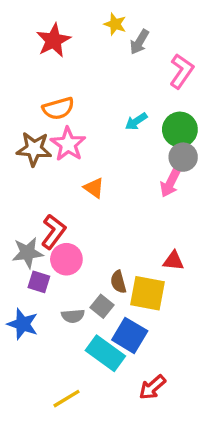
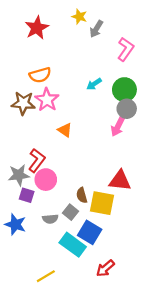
red triangle: (173, 261) -> (120, 181), size x1.5

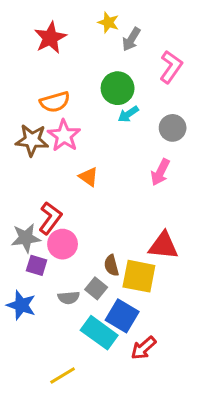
green circle: (124, 90) -> (118, 88), moved
gray circle: (127, 109) -> (173, 128), moved
red arrow: (105, 268) -> (144, 348), moved

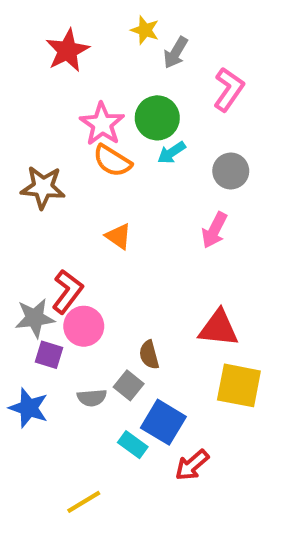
orange semicircle: (55, 102) -> (112, 161), moved, turned 48
pink star: (64, 136) -> (102, 124), moved
yellow square: (139, 276) -> (239, 385), moved
cyan rectangle: (99, 333) -> (133, 445), size x0.6

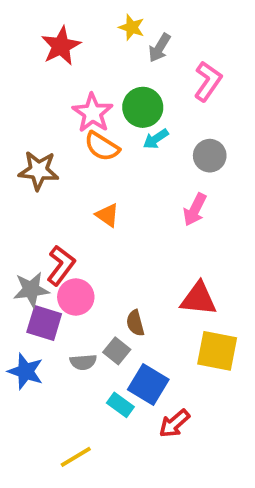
purple square: (49, 355) -> (44, 323), size x1.4

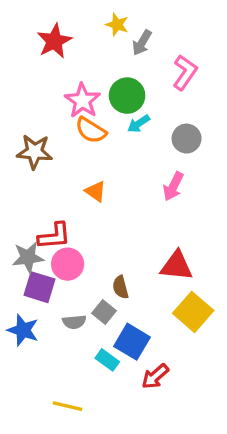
red L-shape: (61, 265) -> (54, 236), turned 48
yellow square: (217, 351) -> (193, 312), turned 30
yellow line: (76, 457) -> (68, 406), turned 44

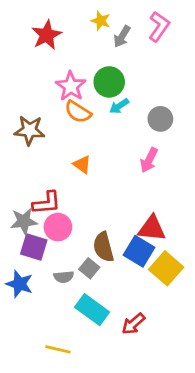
pink L-shape: (185, 72) -> (159, 26), moved
brown semicircle: (120, 287) -> (103, 247), size x1.5
blue square: (132, 342) -> (139, 251), moved
cyan rectangle: (107, 360) -> (92, 310), size x1.6

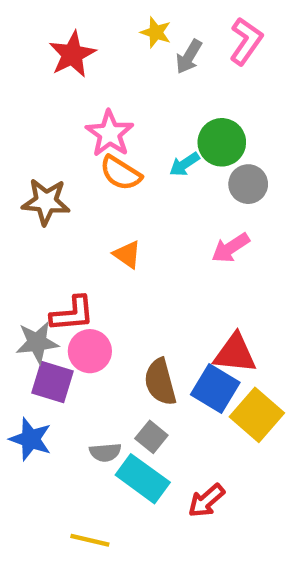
green circle: (109, 82) -> (222, 142), moved
pink arrow: (149, 160) -> (231, 248), turned 30
gray square: (89, 268) -> (151, 437), moved
gray semicircle: (64, 277) -> (105, 452), moved

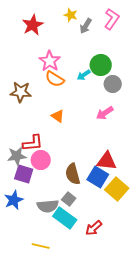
blue star: (31, 439) -> (14, 200), turned 30
gray semicircle: (105, 452) -> (48, 206), size x1.5

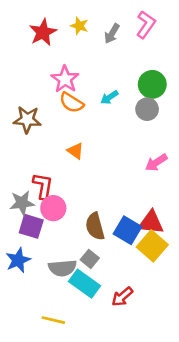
yellow star: (71, 15) -> (79, 26), moved
green circle: (101, 65) -> (152, 84), moved
pink arrow: (105, 113) -> (156, 163), moved
red L-shape: (33, 143) -> (43, 186), turned -75
red triangle: (107, 161) -> (151, 222), moved

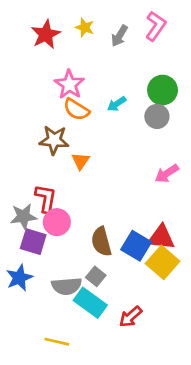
brown star: (27, 120) -> (54, 140), moved
orange triangle: (75, 151) -> (80, 161), turned 30

